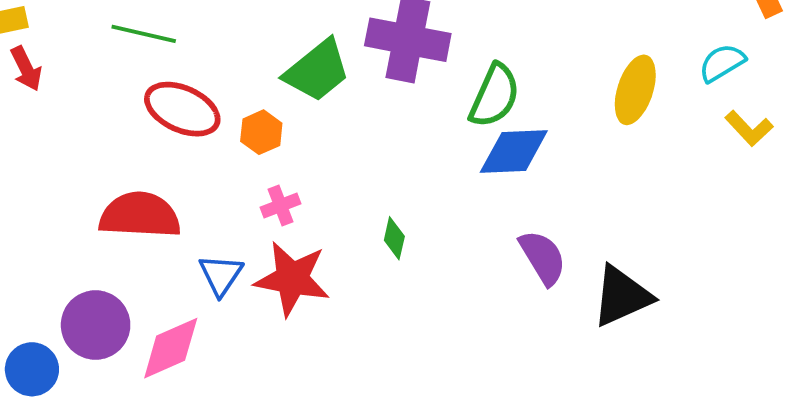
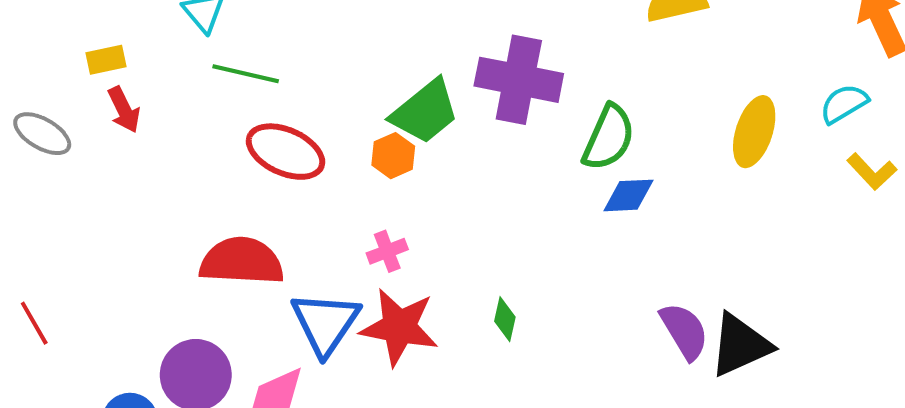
orange hexagon: (261, 132) -> (393, 156), moved
blue diamond: (514, 152) -> (629, 195), size x0.7
green diamond: (394, 238) -> (505, 319), moved
purple semicircle: (543, 258) -> (684, 331), moved
blue triangle: (221, 275) -> (325, 323), size x1.5

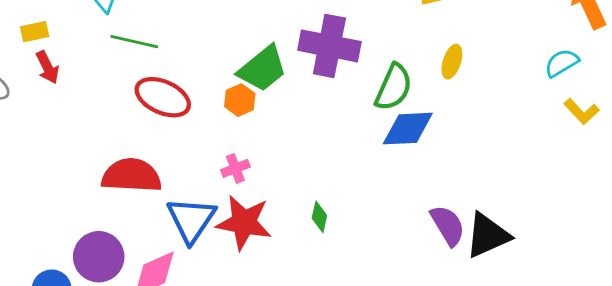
yellow ellipse: (754, 132) -> (452, 62), moved, size x0.7
blue diamond: (629, 195) -> (408, 129), size x1.4

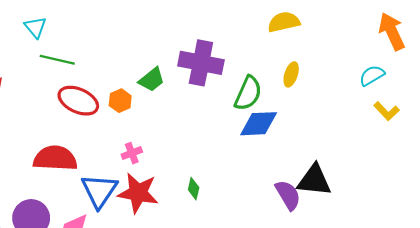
green trapezoid: (262, 69) -> (152, 80), size x0.7
orange hexagon: (240, 100) -> (120, 101), moved
black triangle: (488, 235) -> (314, 180), moved, turned 30

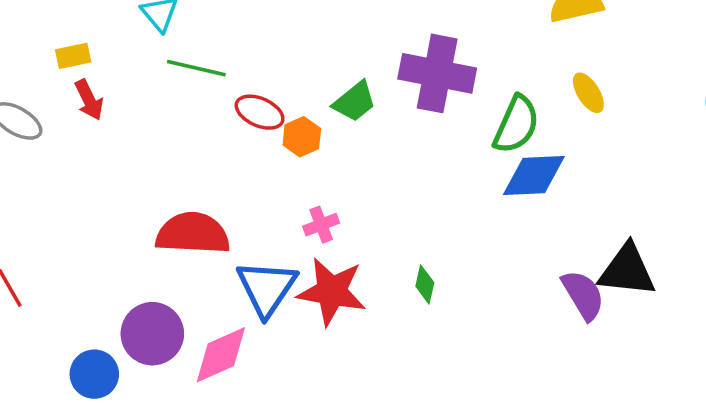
yellow ellipse: (291, 74) -> (588, 93), turned -50
red ellipse: (78, 101) -> (260, 112), moved, size x0.7

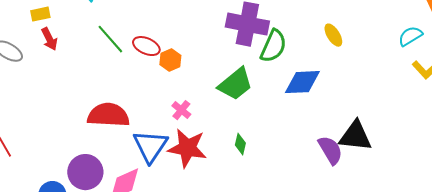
green line: (196, 68) -> (110, 39), moved, turned 36
green trapezoid: (355, 102) -> (235, 84), moved, size x1.4
green semicircle: (516, 124) -> (273, 46), moved
pink cross: (321, 225) -> (181, 110), turned -30

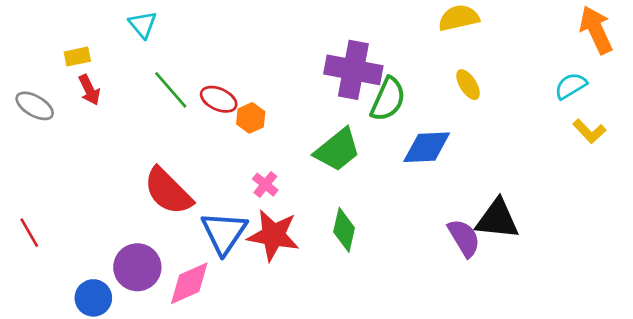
red semicircle: (108, 115) -> (168, 191), turned -138
green diamond: (240, 144) -> (344, 230), size x1.5

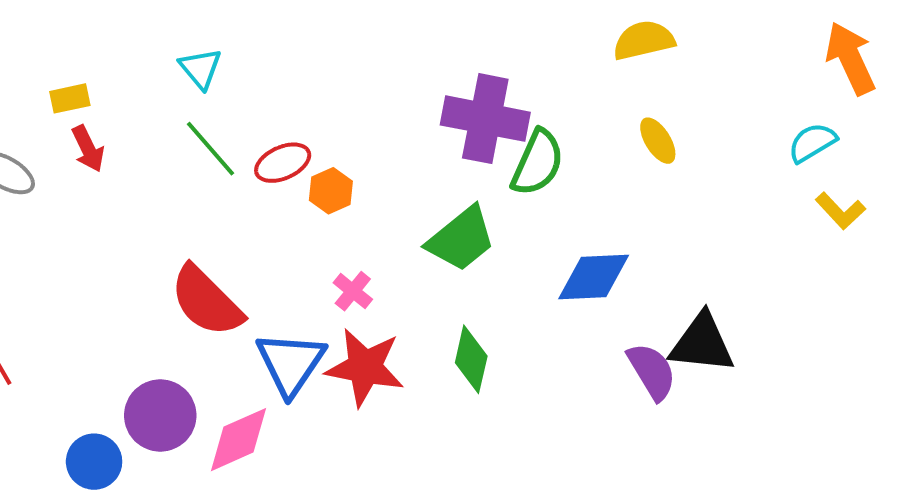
cyan triangle: (143, 25) -> (200, 68), moved
red ellipse: (219, 99) -> (283, 163), turned -48
blue diamond: (427, 147) -> (594, 277), moved

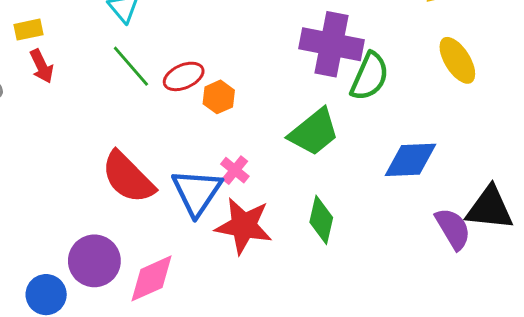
yellow ellipse: (658, 141) -> (457, 60), size x1.4
blue triangle: (291, 363) -> (197, 192), moved

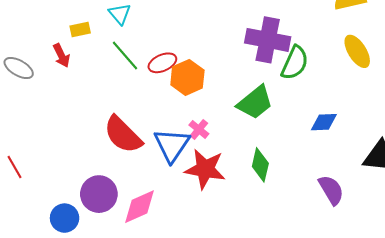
yellow rectangle: (28, 30) -> (80, 29), moved
orange hexagon: (219, 97) -> (187, 77), size x1.5
blue diamond: (411, 160) -> (324, 122), size x0.7
purple semicircle: (453, 229) -> (331, 190), moved

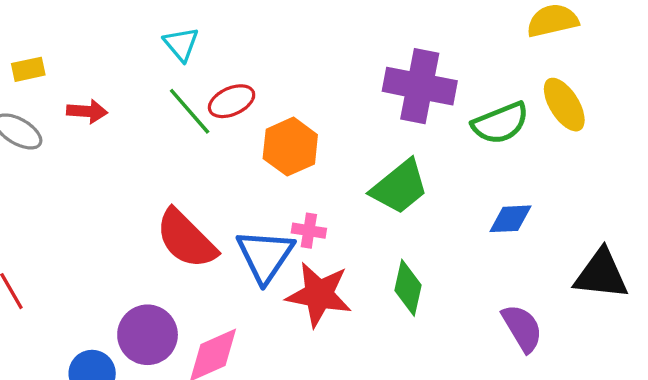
yellow rectangle: (80, 29) -> (28, 69), moved
red arrow: (61, 56) -> (87, 111), turned -60
red ellipse: (162, 63) -> (232, 101), moved
green semicircle: (295, 63) -> (500, 123), moved, turned 44
pink cross: (199, 129) -> (309, 231), turned -30

